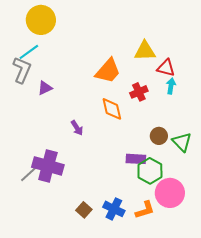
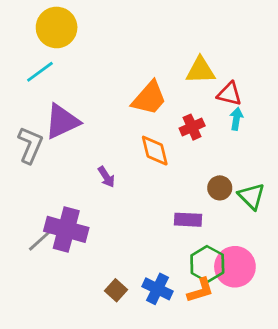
gray L-shape: (22, 70) -> (30, 145), moved
purple triangle: (45, 88) -> (62, 122), size x1.8
green hexagon: (150, 171) -> (207, 264), moved

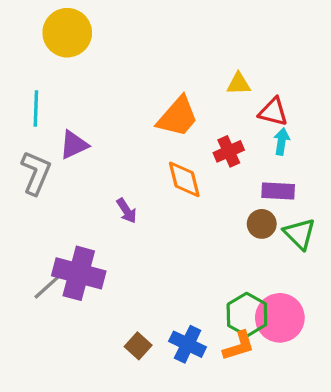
yellow triangle: (200, 70) -> (239, 84), size x0.7
cyan line: (40, 72) -> (36, 109), moved, turned -52
purple triangle: (62, 122) -> (74, 145), size x0.7
purple rectangle: (188, 220) -> (278, 191), moved

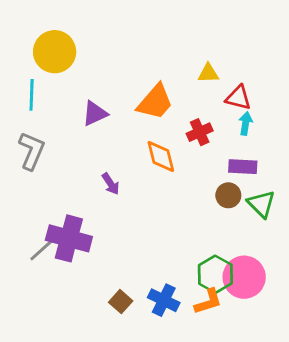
yellow circle: (67, 33) -> (55, 52), moved
purple triangle: (74, 145) -> (95, 113), moved

